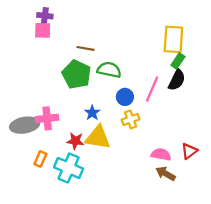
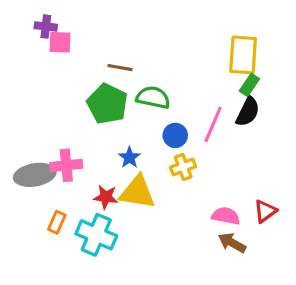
purple cross: (45, 16) -> (46, 26), moved

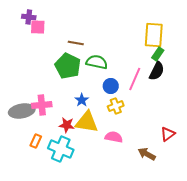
pink semicircle: (226, 216) -> (114, 137), moved

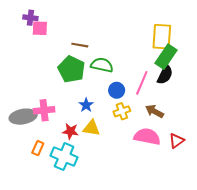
green rectangle: (158, 54) -> (166, 57), size x1.6
yellow triangle: (87, 122) -> (91, 128), size x0.7
pink semicircle: (114, 137) -> (147, 137), moved, size x1.4
brown arrow: (147, 154) -> (154, 111), moved

